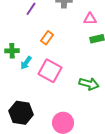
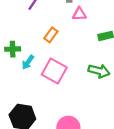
pink triangle: (90, 19) -> (79, 14), moved
green arrow: (89, 84) -> (99, 71), moved

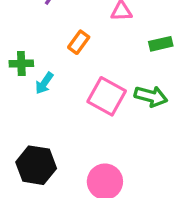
pink square: (54, 71) -> (107, 96), moved

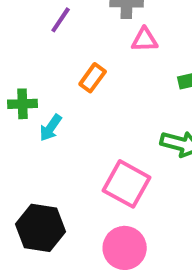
pink square: (107, 96) -> (127, 184), moved

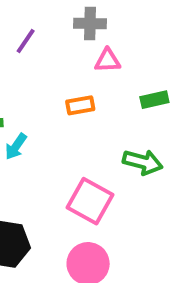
orange rectangle: (93, 78) -> (80, 105), moved, turned 44

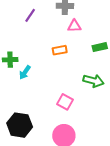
pink square: (90, 201) -> (65, 102), size x0.7

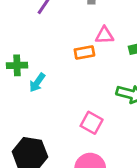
pink triangle: (74, 26) -> (104, 35), moved

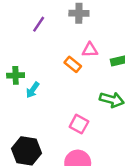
orange rectangle: (84, 52) -> (73, 64), turned 49

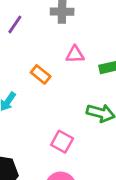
orange rectangle: (73, 64) -> (41, 74), moved

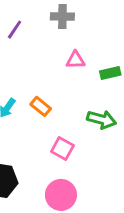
orange rectangle: (41, 74) -> (41, 106), moved

